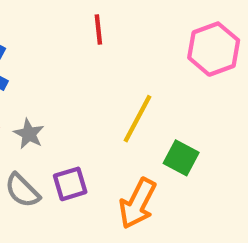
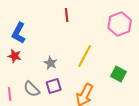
gray star: (29, 134) -> (51, 63), moved
green square: (181, 158) -> (119, 74), moved

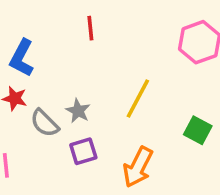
red line: (67, 15) -> (90, 28), moved
gray semicircle: (32, 89) -> (45, 123), moved

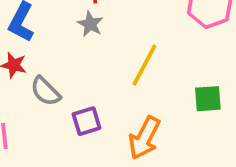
gray star: (78, 111) -> (90, 24), moved
green square: (198, 130) -> (208, 99), turned -32

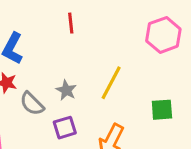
gray star: (90, 24) -> (66, 90), moved

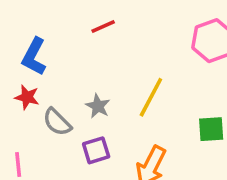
red line: (71, 23) -> (103, 26), turned 72

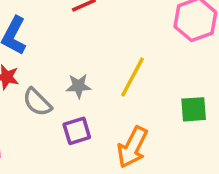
gray star: (98, 106) -> (79, 86), turned -30

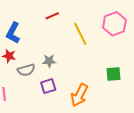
yellow line: (133, 77) -> (80, 34), moved, turned -55
gray semicircle: (37, 102) -> (26, 70), turned -60

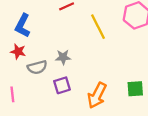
green square: (113, 74) -> (135, 89), moved

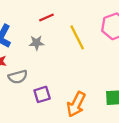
gray star: (63, 57) -> (37, 43), moved

